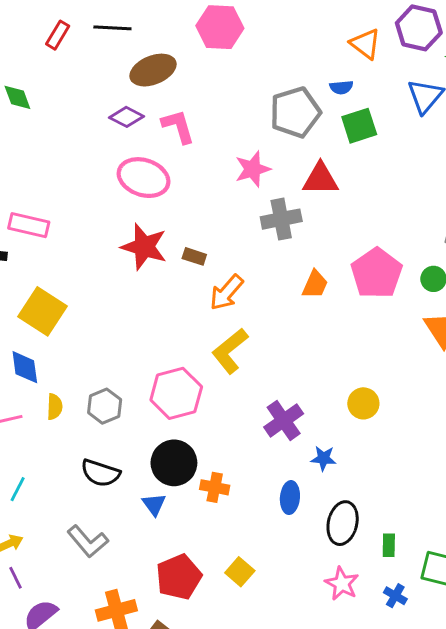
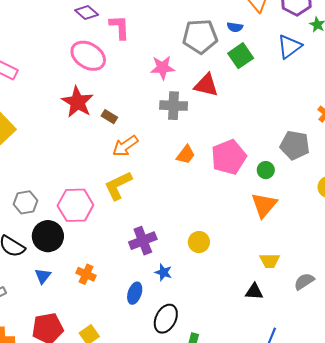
green square: (359, 126) -> (241, 56), turned -30
black circle: (174, 463) -> (48, 236), moved

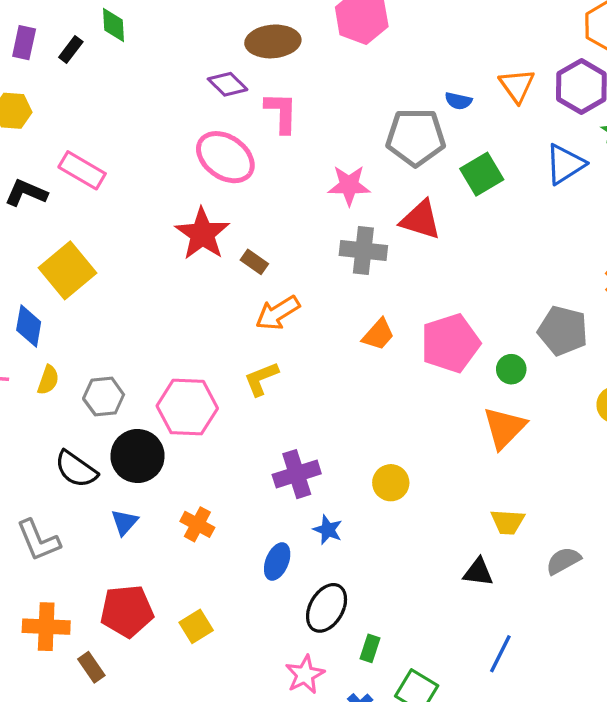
blue semicircle: (235, 27) -> (458, 101), moved
yellow L-shape: (118, 186) -> (261, 379), size x0.7

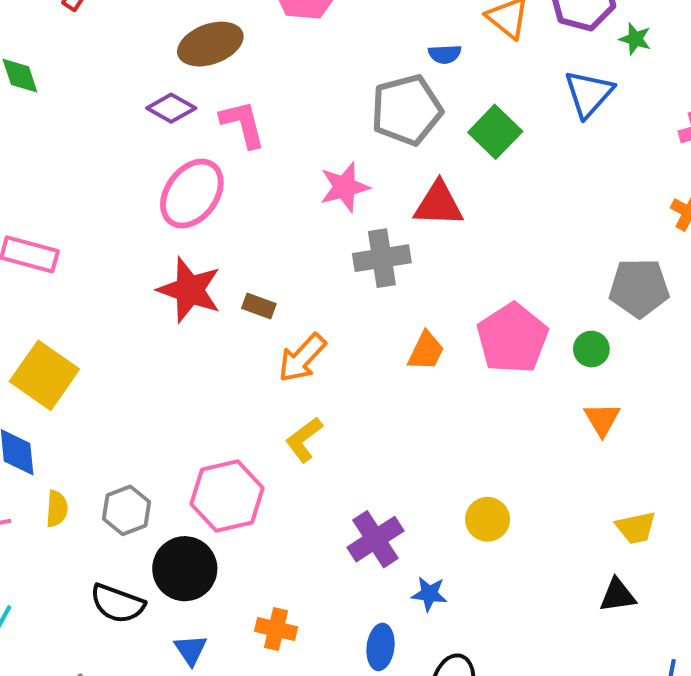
pink ellipse: (225, 157) -> (192, 194), turned -74
orange triangle: (504, 428) -> (602, 419), size x0.7

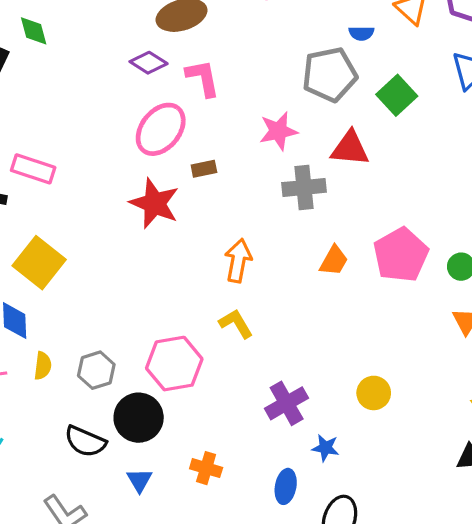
brown rectangle: (259, 306) -> (204, 169), moved, turned -35
orange arrow: (302, 358) -> (238, 261), turned 144
yellow L-shape: (304, 440) -> (236, 324), turned 93

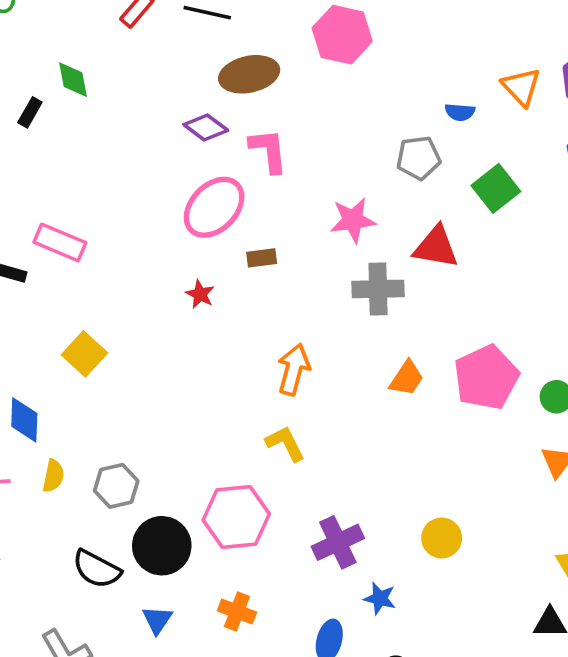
gray pentagon: (330, 74) -> (419, 158), size x0.7
red star: (154, 203) -> (200, 294), size x0.5
yellow square: (39, 263) -> (84, 354), moved, size x0.7
pink hexagon: (174, 364) -> (236, 517), moved

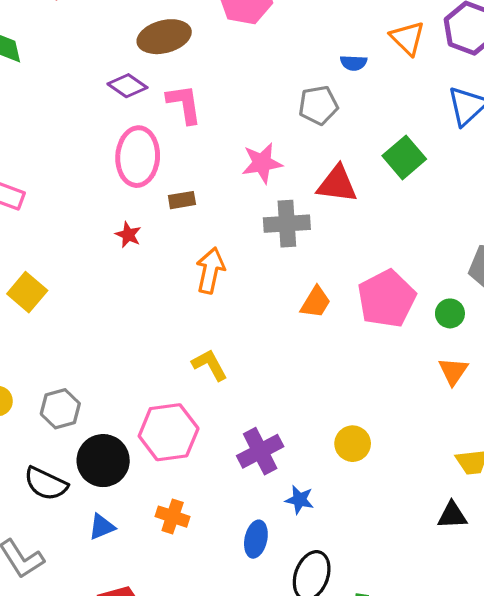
green square: (496, 188) -> (404, 157), moved
pink ellipse: (214, 207) -> (138, 157), turned -38
orange arrow: (294, 369) -> (210, 270), moved
blue triangle: (157, 620) -> (102, 527), turned 36

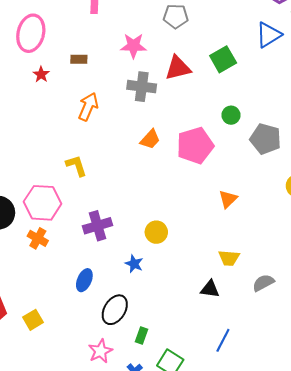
pink ellipse: (138, 157) -> (31, 33), moved
red triangle: (337, 184) -> (178, 68), turned -32
green circle: (450, 313) -> (231, 115), moved
blue star: (300, 500) -> (134, 264), moved
orange cross: (173, 517) -> (38, 238), moved

